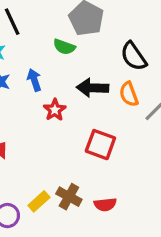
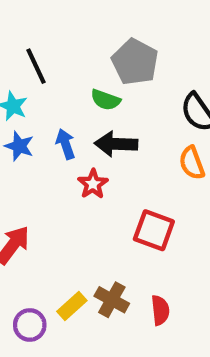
black arrow: (93, 88) -> (116, 144), moved
red semicircle: (105, 204) -> (160, 310), turned -90

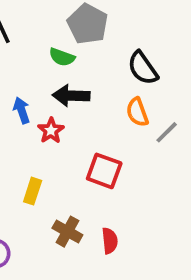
blue arrow: (66, 144) -> (22, 110), moved
yellow rectangle: (72, 306) -> (33, 191), moved, turned -30

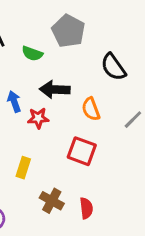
green semicircle: (62, 57) -> (32, 53), moved
orange semicircle: (137, 112) -> (91, 109), moved
red star: (51, 131) -> (38, 118), turned 30

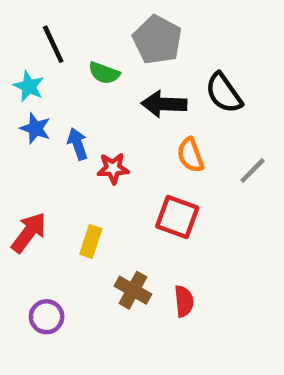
black arrow: (55, 90) -> (164, 104), moved

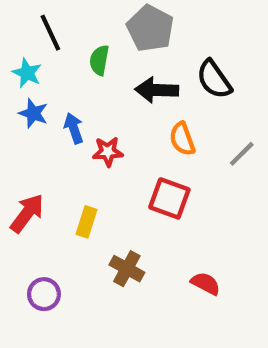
green semicircle: (104, 73) -> (99, 60), turned 80
red semicircle: (184, 301) -> (206, 283), moved, turned -56

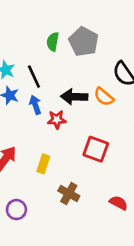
black line: (50, 33) -> (34, 77), moved
green semicircle: (99, 60) -> (53, 42), moved
black arrow: (157, 90) -> (74, 97), moved
orange semicircle: (182, 139) -> (104, 97), moved, turned -30

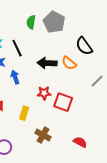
blue arrow: (35, 105) -> (15, 77), moved
red star: (57, 120) -> (44, 93), moved

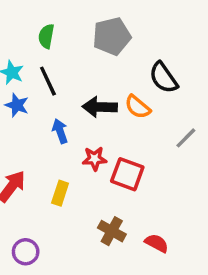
green semicircle: (31, 22) -> (46, 36), moved
gray pentagon: (54, 22) -> (112, 36), turned 30
blue arrow: (15, 77) -> (60, 131), moved
brown cross: (43, 135) -> (112, 231), moved

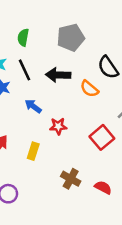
black arrow: (100, 107) -> (58, 75), moved
blue arrow: (60, 131) -> (33, 106), turned -35
red square: (127, 174) -> (102, 137), moved, turned 30

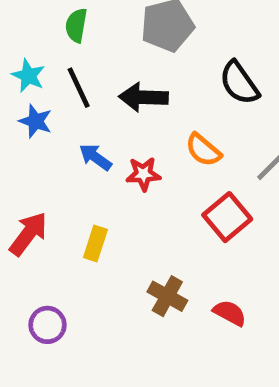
orange semicircle: (89, 89) -> (203, 150), moved
red star: (58, 126) -> (143, 174), moved

